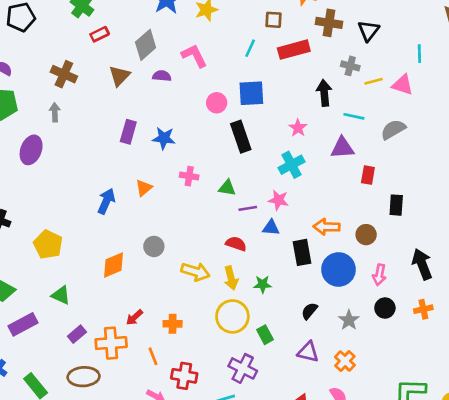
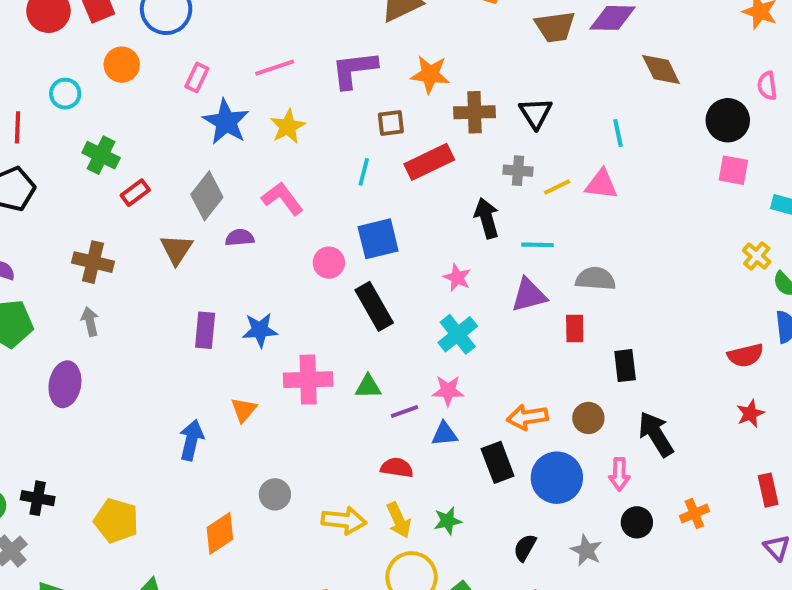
gray semicircle: (393, 130) -> (596, 279), moved, turned 45
pink cross: (189, 176) -> (308, 380), size x1.6
black arrow: (422, 264) -> (656, 434), moved

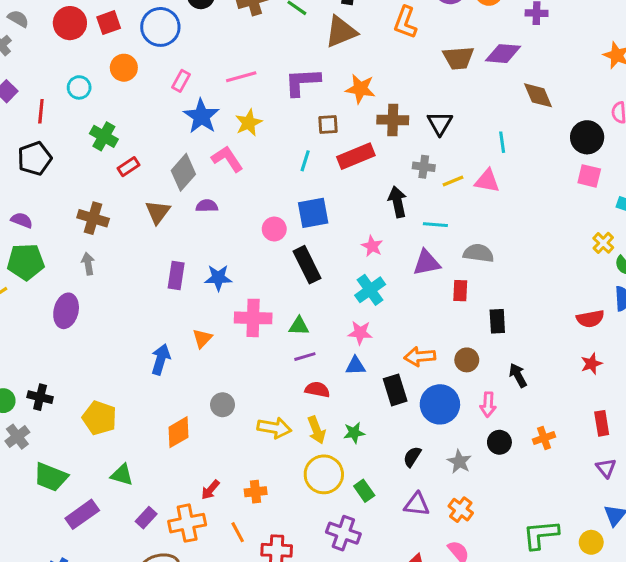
pink L-shape: (282, 199) -> (227, 159), moved
purple line: (404, 412) -> (305, 357), moved
black arrow: (656, 434) -> (518, 375), size x0.7

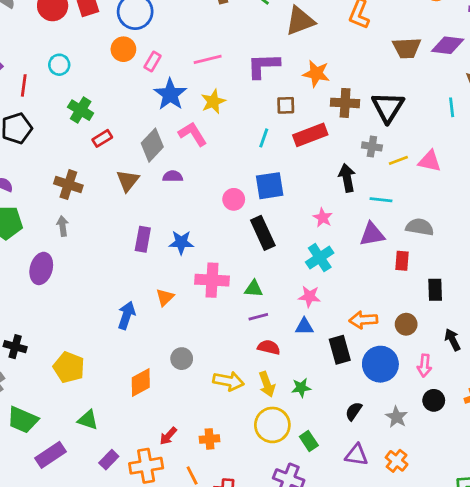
orange circle: (124, 68) -> (123, 49), moved
black triangle: (440, 123) -> (388, 107), size x1.4
cyan line: (502, 142) -> (452, 107), moved

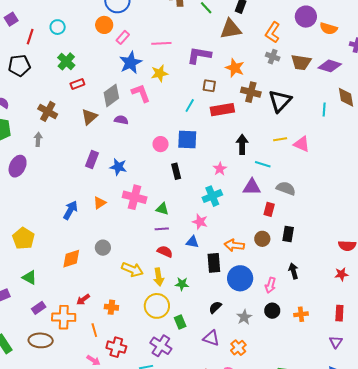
gray cross: (372, 146) -> (273, 57), moved
black rectangle: (263, 233) -> (176, 171), size x0.7
brown circle: (406, 324) -> (262, 239), moved

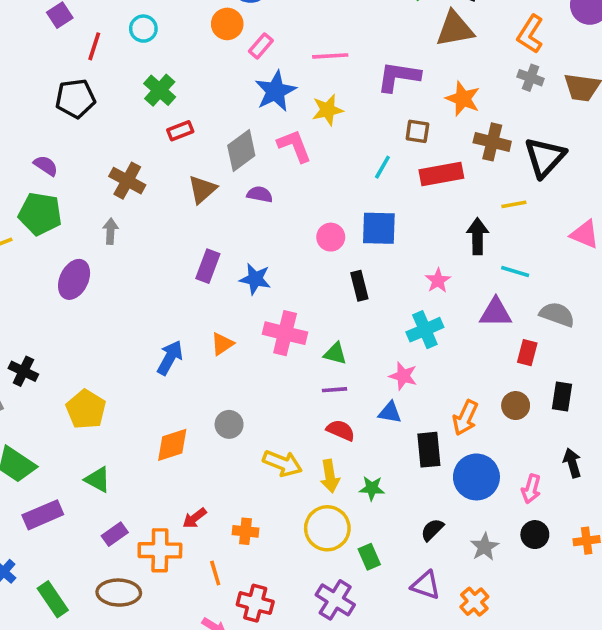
yellow line: (280, 139) -> (514, 204), moved
orange arrow: (234, 245) -> (465, 418), turned -72

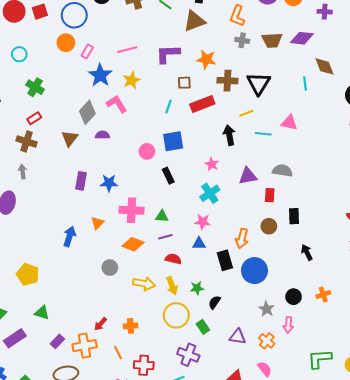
red rectangle: (180, 131) -> (34, 118), moved
cyan line: (515, 271) -> (263, 134), moved
orange diamond: (172, 445) -> (133, 244), moved, turned 50
pink arrow: (531, 489) -> (288, 325), moved
black semicircle: (432, 530) -> (214, 302), moved

